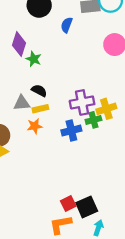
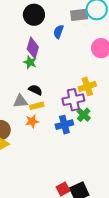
purple diamond: (19, 44) -> (33, 48), moved
yellow cross: (106, 109) -> (87, 86), moved
green cross: (93, 120) -> (84, 115), turned -32

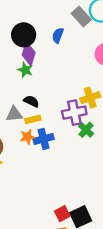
black circle: (34, 15) -> (24, 35), moved
gray rectangle: (79, 15) -> (81, 16), turned 54
blue cross: (64, 125) -> (44, 139), moved

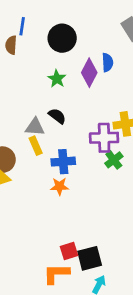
blue semicircle: (58, 35) -> (107, 62), moved, turned 147
purple diamond: (29, 54) -> (89, 73), moved
yellow rectangle: (33, 119) -> (36, 146), moved, turned 70
orange star: (27, 137) -> (60, 186), moved

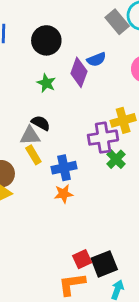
blue semicircle: (107, 62) -> (96, 59), turned 78
black semicircle: (57, 116) -> (41, 123), moved

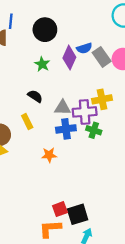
gray rectangle: (117, 22) -> (102, 57), moved
gray triangle: (30, 136) -> (62, 108), moved
green cross: (116, 159) -> (94, 130), turned -32
blue cross: (64, 168) -> (66, 129), moved

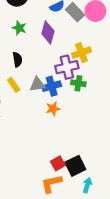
purple diamond: (69, 58) -> (48, 32), moved
black semicircle: (35, 96) -> (17, 60), turned 56
gray triangle: (62, 108) -> (37, 84), moved
orange star: (49, 155) -> (53, 109), moved

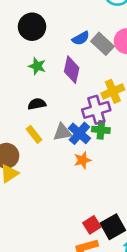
black semicircle: (17, 60) -> (37, 104), turned -88
green cross: (78, 83) -> (101, 130), moved
blue cross: (52, 86) -> (79, 133), turned -30

